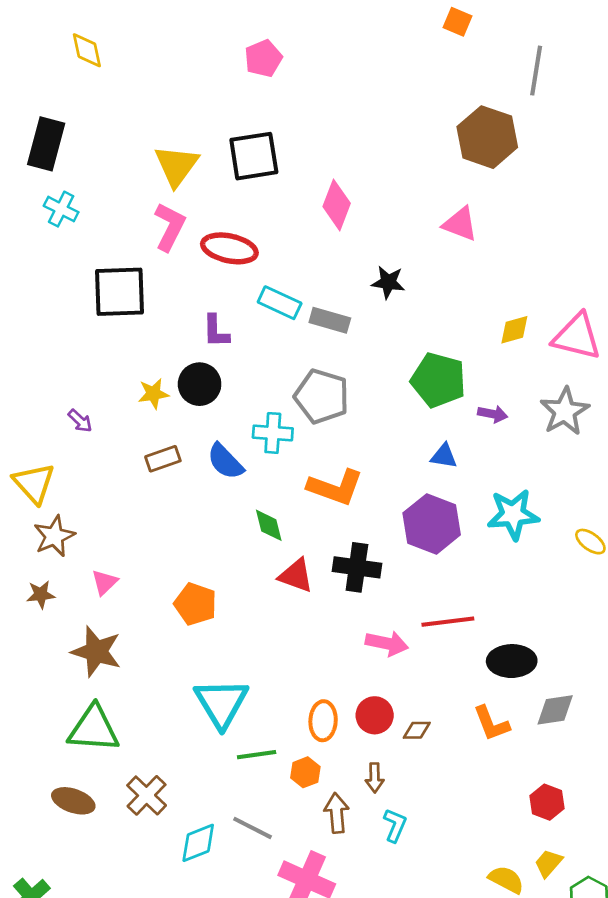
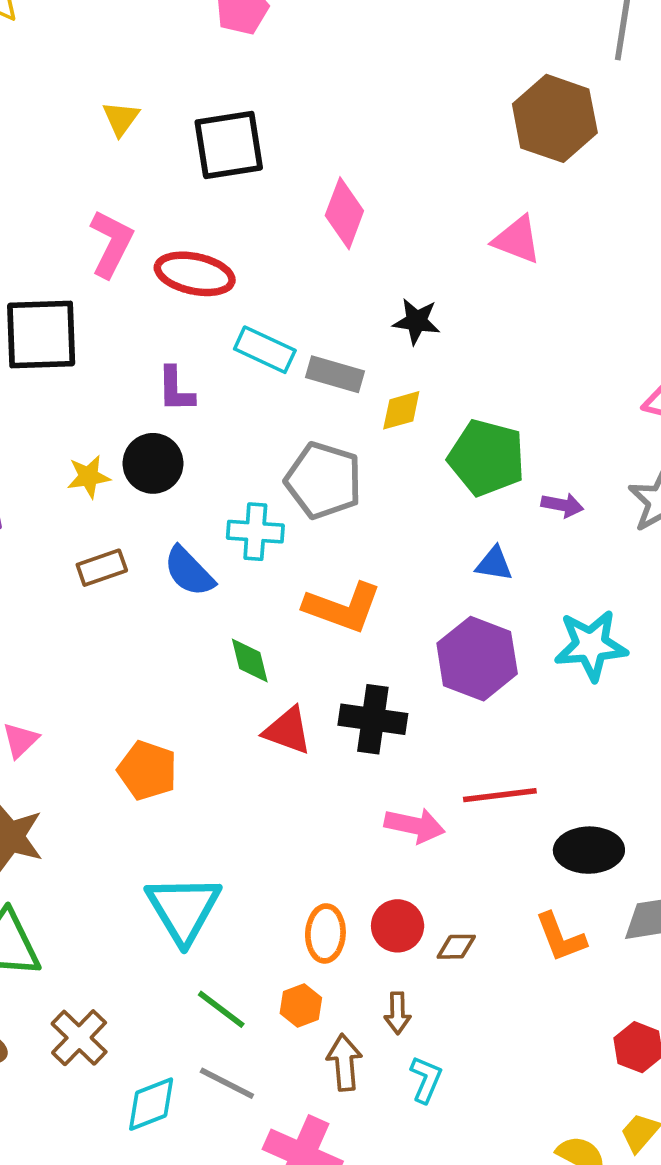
yellow triangle: (176, 166) -> (121, 118), moved, size x0.6
yellow diamond: (514, 330) -> (401, 410), moved
green line: (257, 755) -> (221, 1009), moved, turned 45

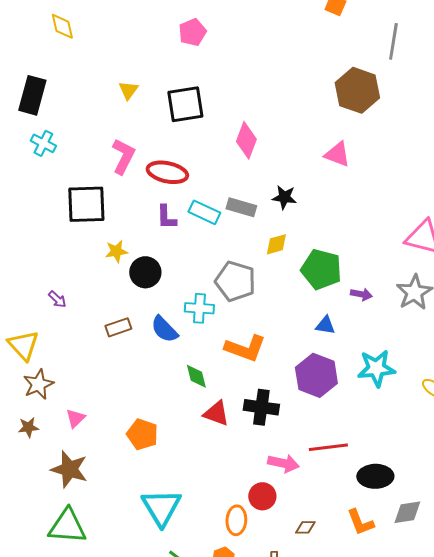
gray rectangle: (335, 374) -> (241, 207), moved
purple L-shape: (176, 389) -> (166, 217), moved
yellow star: (89, 477) -> (116, 251), moved
red circle: (398, 926) -> (262, 496), moved

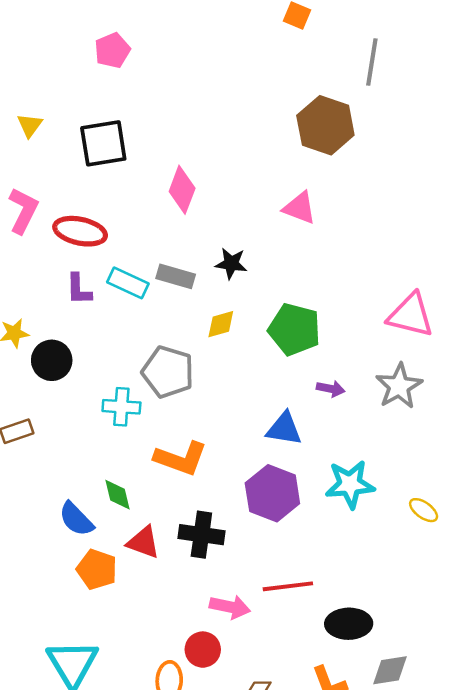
green pentagon: (321, 269) -> (294, 329), moved
blue triangle: (325, 325) -> (284, 429), size x1.4
blue semicircle: (164, 329) -> (76, 519), moved
orange pentagon: (142, 434) -> (97, 569), moved

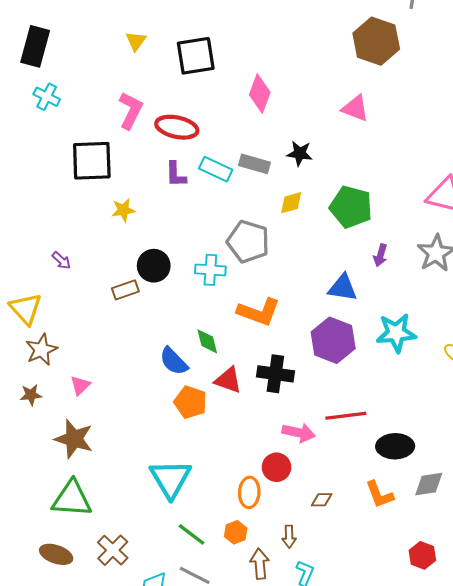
black circle: (52, 360) -> (154, 266), moved
purple arrow: (331, 389) -> (380, 255), turned 95

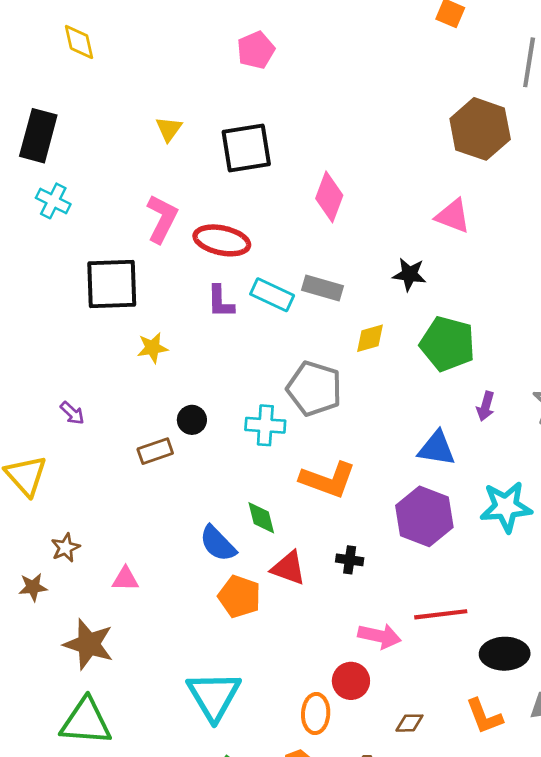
black star: (300, 153) -> (409, 274), moved
black circle: (154, 266) -> (192, 420), size x0.7
brown star: (41, 350) -> (65, 548), moved, size x0.7
black cross: (275, 374) -> (350, 560), size x0.6
pink triangle: (80, 385) -> (125, 579), moved, turned 45

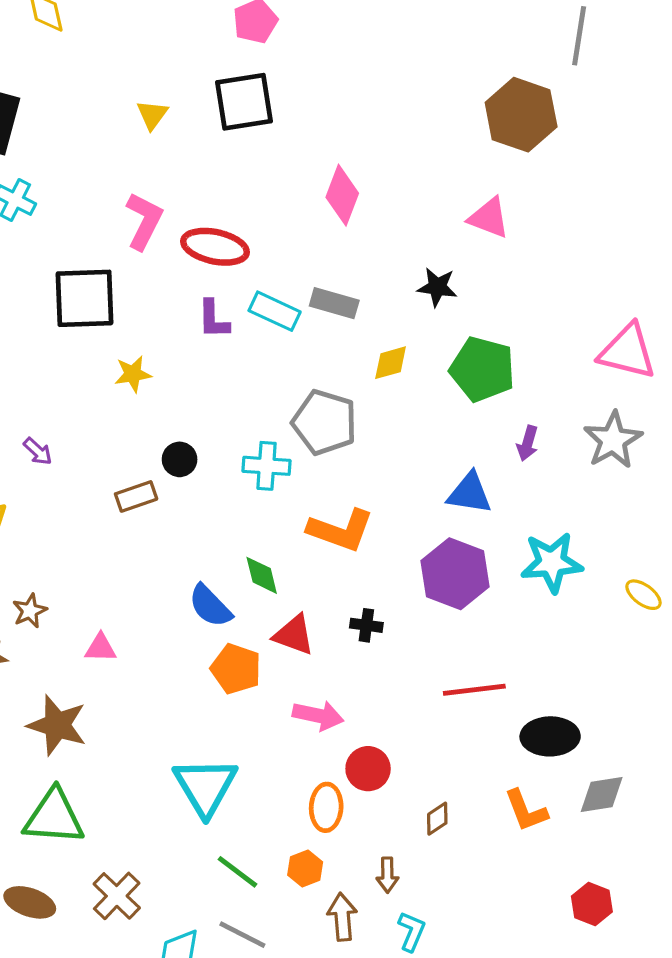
black square: (246, 148) -> (244, 102), moved
pink arrow: (380, 636) -> (318, 716), moved
brown diamond: (409, 723) -> (437, 819), turned -32

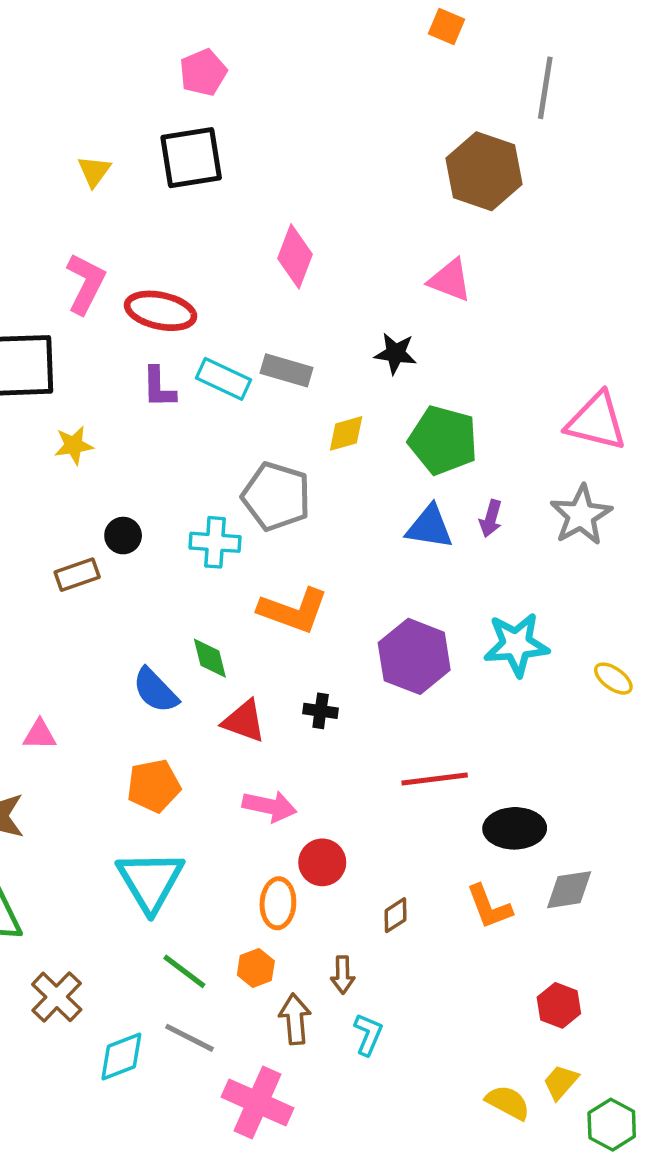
blue triangle: (470, 493) -> (430, 527), moved
orange pentagon: (236, 669) -> (154, 786), moved, turned -30

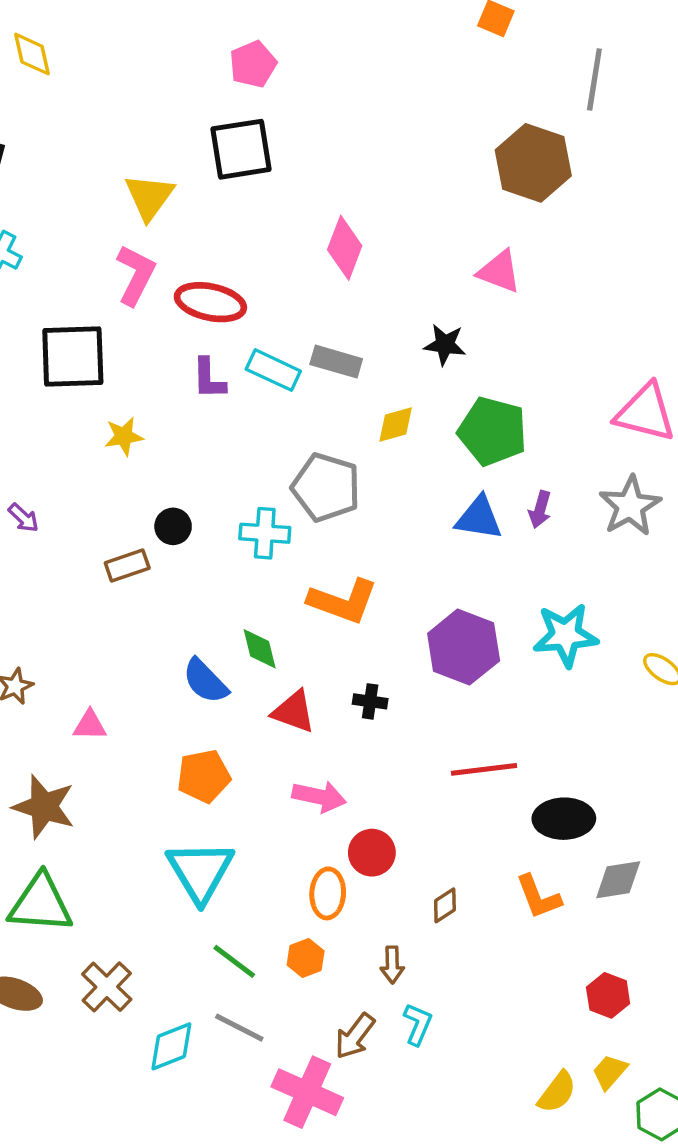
yellow triangle: (94, 171) -> (149, 197), moved, size x1.5
brown arrow: (295, 1019) -> (355, 1036), moved, turned -138
yellow semicircle: (508, 1102) -> (557, 1092), turned 99

